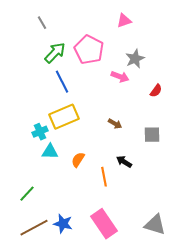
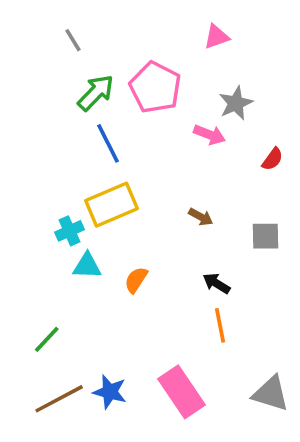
orange line: (104, 177) -> (220, 325), moved

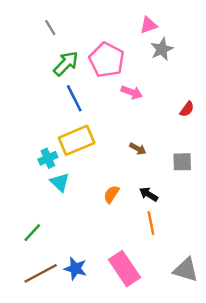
gray star: (236, 103) -> (162, 49), moved
pink arrow: (209, 135) -> (132, 92), moved
cyan triangle: (87, 266) -> (60, 182), turned 42
orange semicircle: (136, 280) -> (111, 194), moved

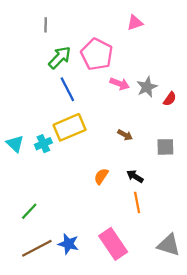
gray line: (50, 28) -> (46, 25), turned 32
gray star: (162, 49) -> (147, 87), moved
cyan triangle: (60, 182) -> (15, 144), moved

